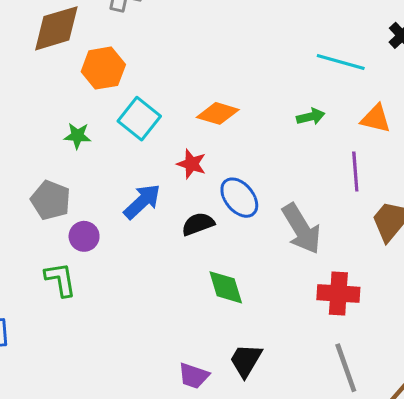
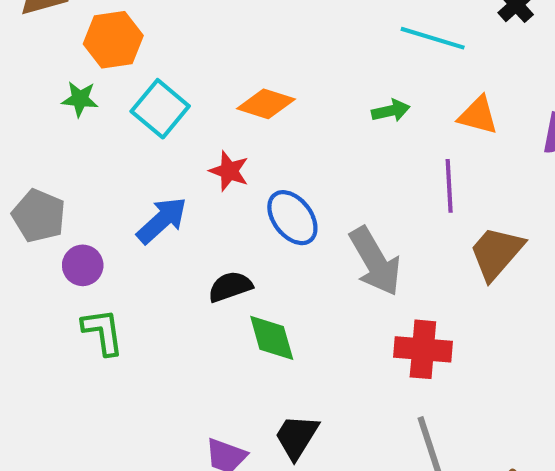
green star: (77, 136) -> (80, 99), moved
black semicircle: (198, 224) -> (230, 287), moved
green L-shape: (60, 279) -> (103, 332), moved

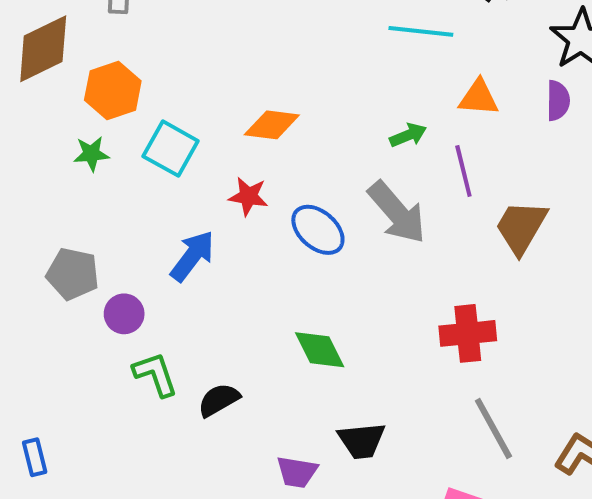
green arrow: (391, 111) -> (408, 135), moved
gray arrow: (375, 261) -> (397, 213), moved
black semicircle: (230, 287) -> (219, 400), moved
black trapezoid: (297, 437) -> (362, 441), turned -117

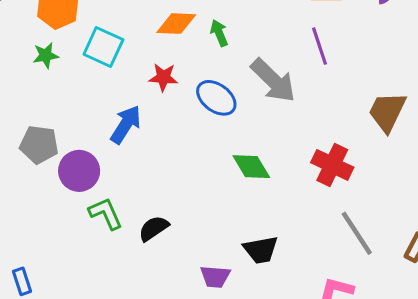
green arrow: (408, 135) -> (219, 33), moved, turned -85
brown trapezoid: (521, 227) -> (387, 112), moved
purple circle: (124, 314) -> (79, 171), size x1.4
red cross: (468, 333) -> (332, 165), turned 36
green diamond: (320, 350) -> (251, 167), moved

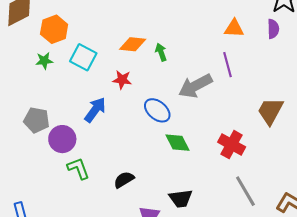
gray arrow: (273, 80) -> (195, 86), turned 104
blue ellipse: (216, 98) -> (157, 110), moved
black semicircle: (154, 228) -> (124, 180), moved

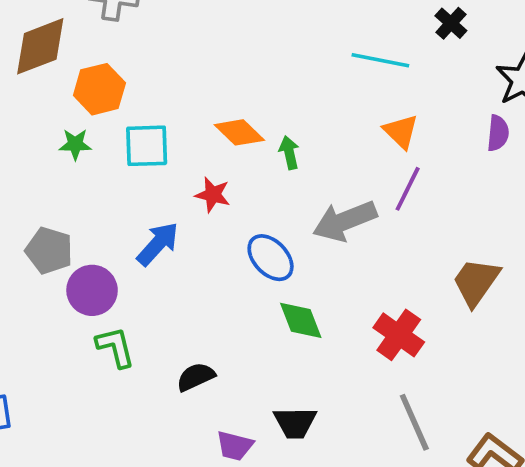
orange triangle: (234, 28) -> (401, 131), moved, turned 35
orange diamond: (133, 44) -> (239, 132), turned 32
cyan square: (83, 57) -> (147, 146), turned -36
purple line: (228, 65) -> (408, 189), turned 35

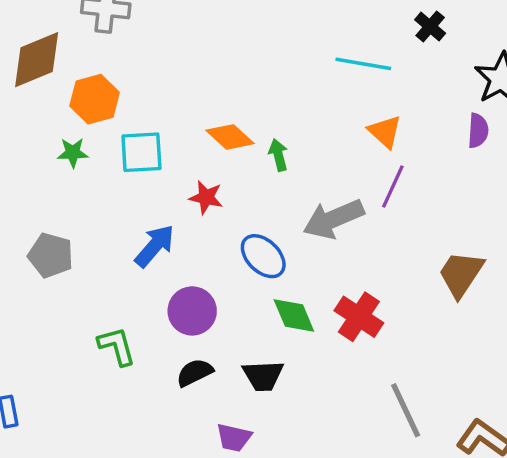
purple circle: (92, 290) -> (192, 311), moved
red cross: (399, 335) -> (359, 317), moved
black trapezoid: (295, 423) -> (263, 376), moved

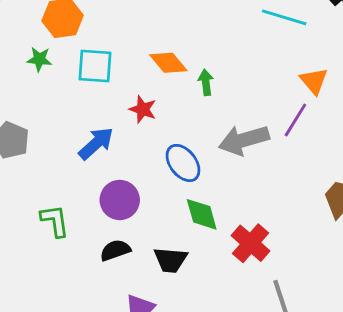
orange triangle: (385, 132) -> (314, 81), moved
red cross: (359, 317) -> (251, 243), moved

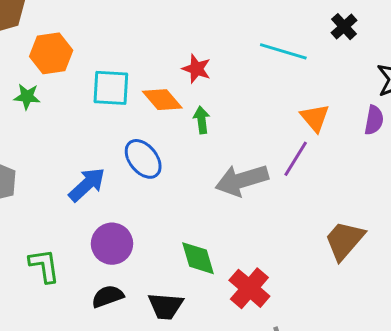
cyan square: (95, 66) -> (111, 88), moved
red star: (143, 109) -> (197, 69), moved
blue ellipse: (183, 163) -> (143, 159), moved

